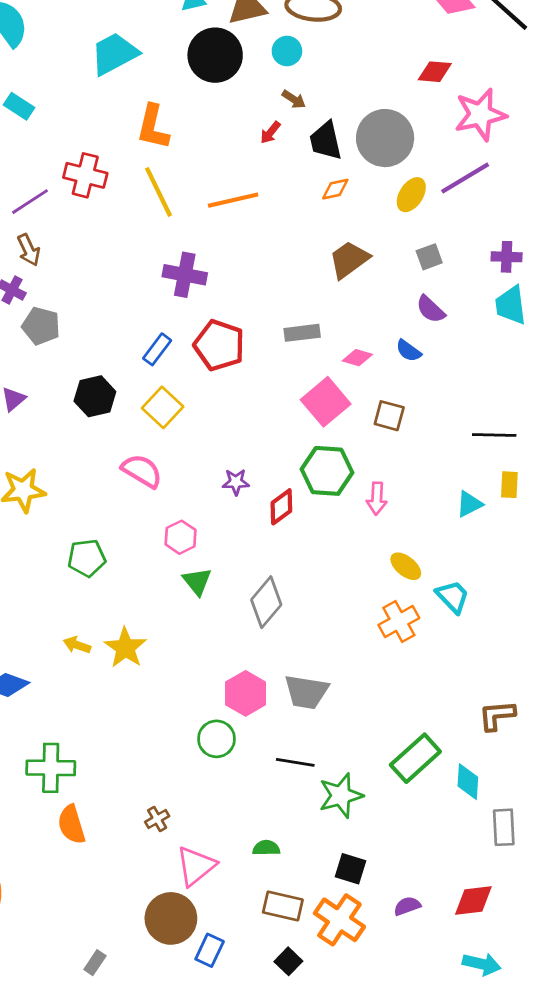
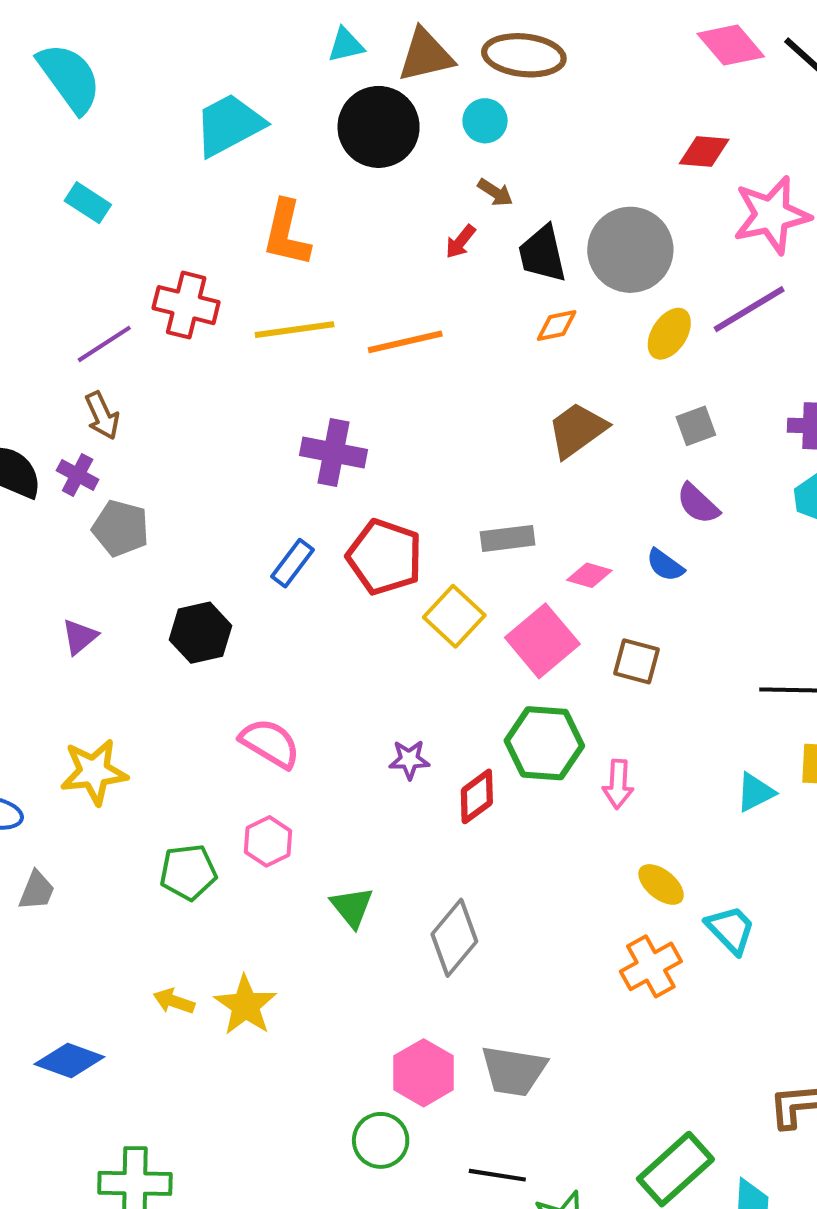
yellow line: (158, 192) -> (295, 330), turned -72
yellow square: (163, 407) -> (454, 616), moved
pink hexagon: (181, 537) -> (268, 841), moved

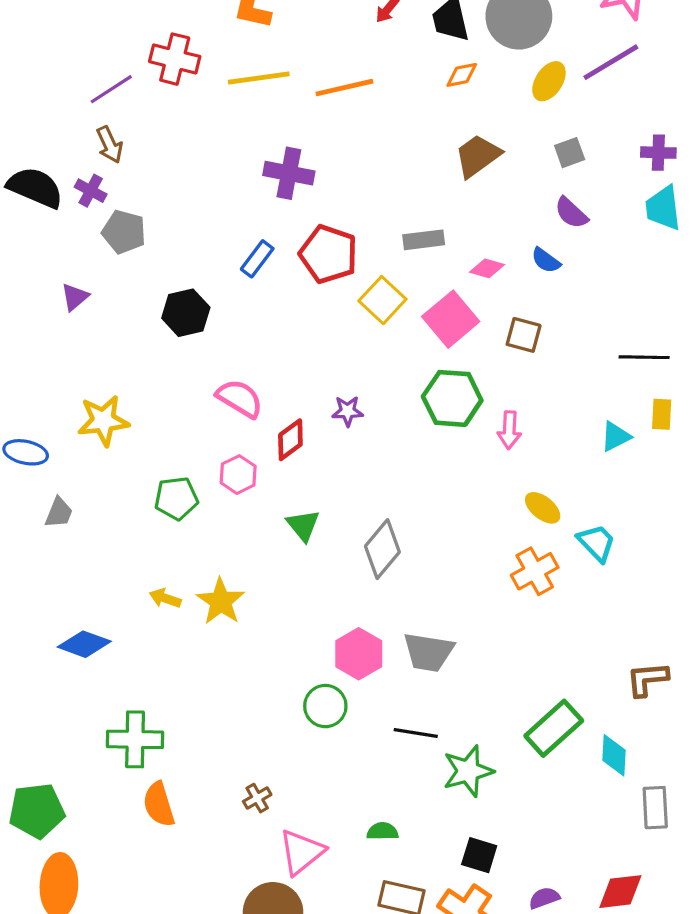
purple triangle: (80, 637) -> (75, 297), moved
red diamond: (477, 796) -> (290, 440), moved

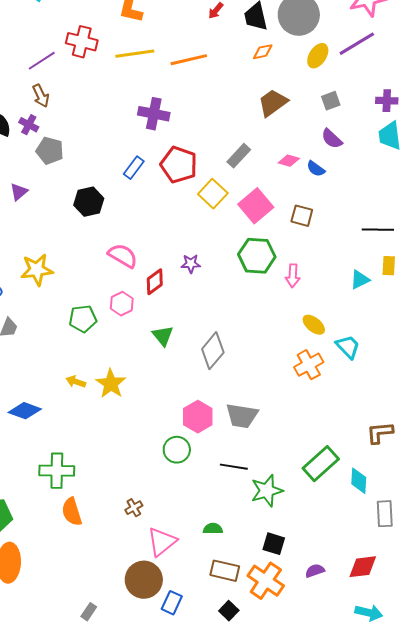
gray rectangle: (424, 240) -> (239, 156), turned -40
pink diamond: (487, 268) -> (289, 161), moved

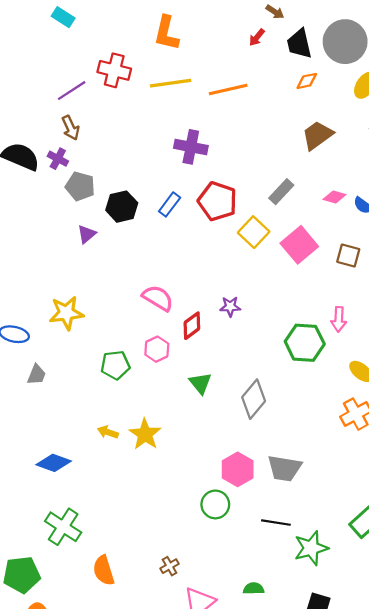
purple triangle: (19, 192) -> (87, 234), moved
black hexagon: (89, 202) -> (122, 207), moved
green hexagon: (257, 256) -> (305, 343), moved
green cross: (57, 471) -> (63, 527), moved, turned 32

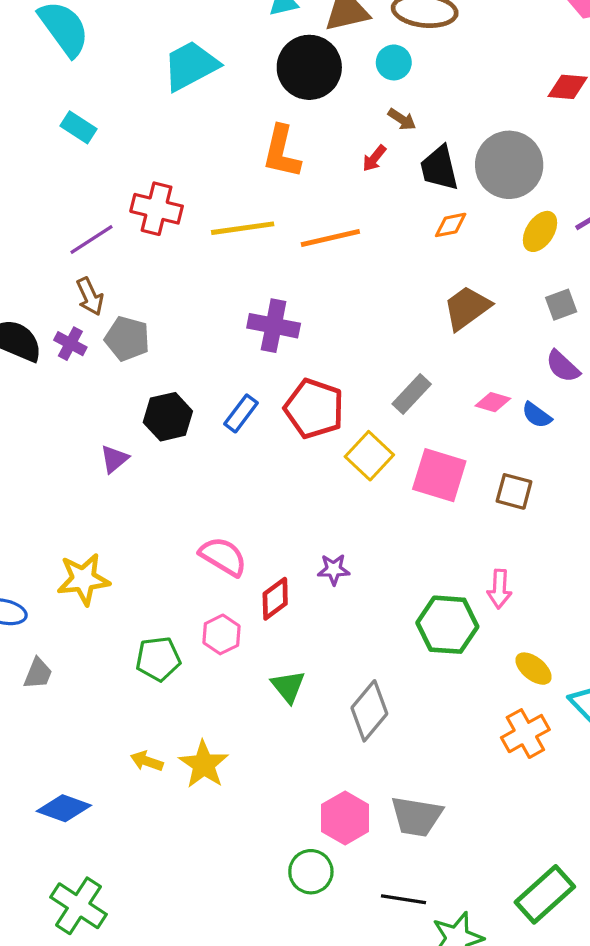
orange L-shape: (166, 33) -> (282, 152), moved
gray pentagon: (80, 186) -> (127, 339), moved
pink square: (299, 245) -> (439, 475), turned -33

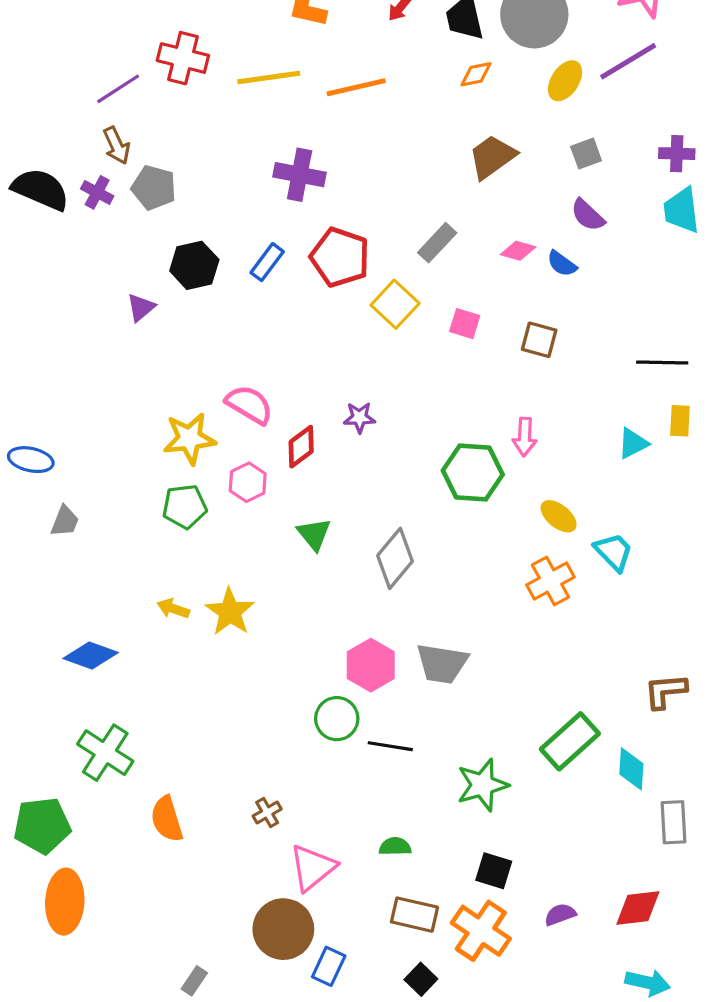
pink square: (439, 475) -> (465, 324), size x0.6
yellow star: (83, 579) -> (189, 439), moved
black line: (404, 899) -> (390, 746), moved

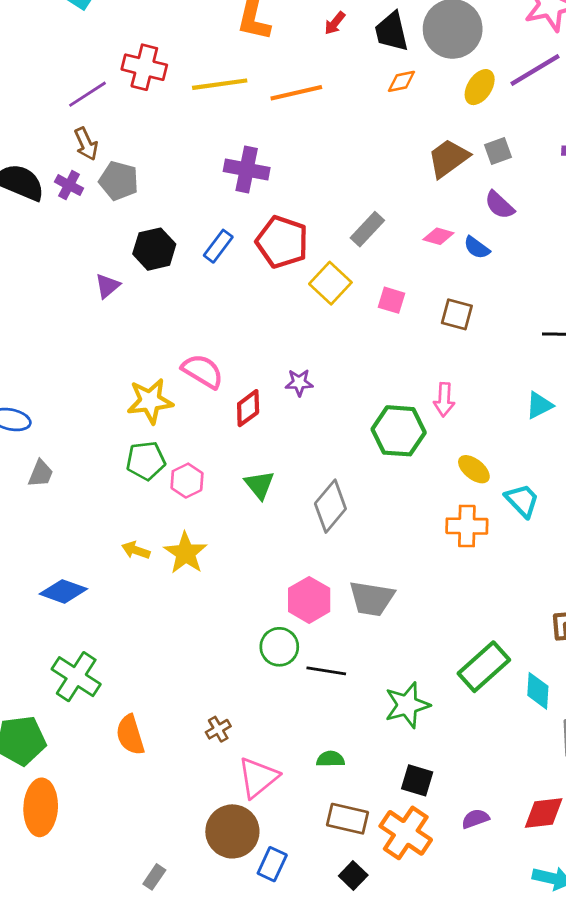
brown trapezoid: (492, 157) -> (448, 158), moved
pink hexagon: (248, 482) -> (187, 481), moved
orange cross: (550, 581) -> (467, 526), turned 30

